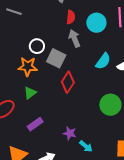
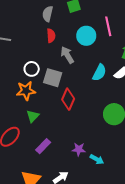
red semicircle: (71, 17) -> (51, 36), moved

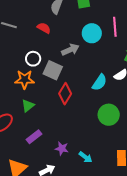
red semicircle: (51, 36) -> (44, 28), moved, turned -64
gray arrow: (67, 55) -> (70, 50), turned 90
cyan semicircle: (99, 73) -> (99, 82), moved
purple star: (79, 149) -> (62, 148), moved

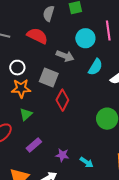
red semicircle: (44, 28) -> (37, 36), size x1.5
gray arrow: (70, 50) -> (65, 56), turned 48
white circle: (33, 59) -> (17, 68), moved
cyan semicircle: (99, 82) -> (95, 67), moved

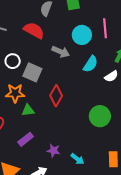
gray square: (49, 77) -> (32, 72), moved
orange star: (21, 88) -> (15, 93), moved
green triangle: (26, 114) -> (28, 110), moved, turned 32

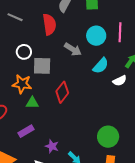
red semicircle: (34, 30) -> (49, 24), turned 45
gray square: (32, 72) -> (42, 66), turned -30
green circle: (100, 116) -> (108, 137), moved

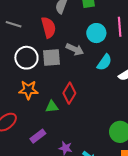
white circle: (24, 52) -> (26, 58), size x1.5
gray square: (42, 66) -> (52, 58), moved
green triangle: (32, 103) -> (52, 107), moved

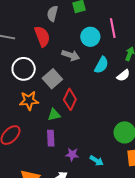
gray square: (52, 58) -> (52, 79), moved, turned -30
purple rectangle: (38, 136) -> (51, 138), moved, turned -49

